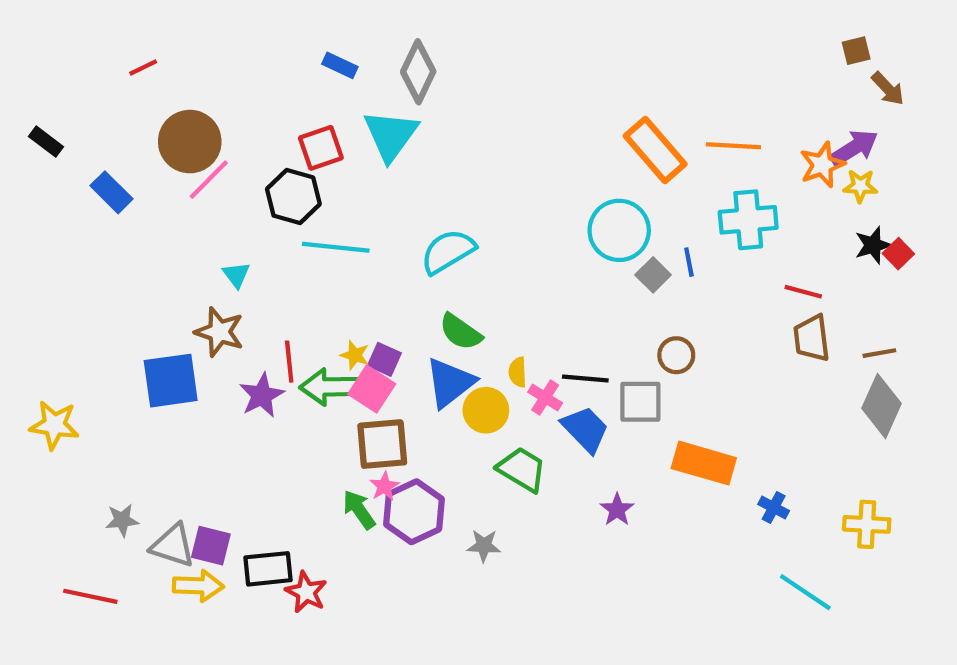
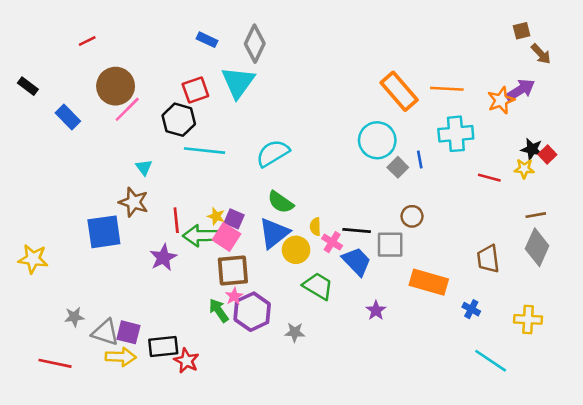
yellow star: (860, 186) -> (524, 169), moved
black star: (873, 245) -> (532, 149), turned 30
brown trapezoid: (812, 338) -> (488, 259), moved
purple star: (262, 395) -> (163, 258), moved

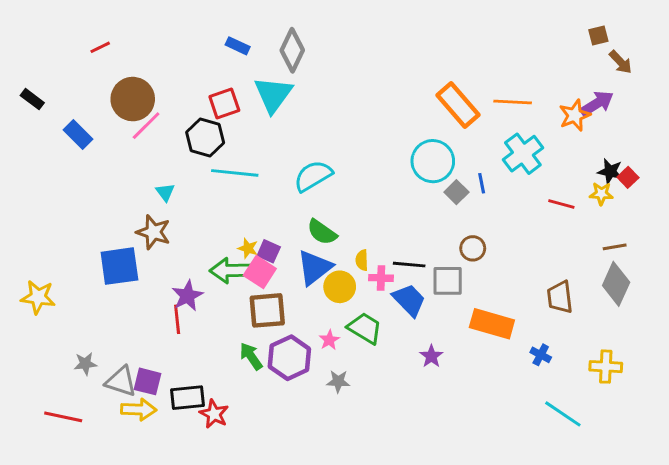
cyan cross: (456, 134) -> (523, 154), turned -32
red line: (176, 220) -> (177, 319), moved
pink cross: (332, 242) -> (381, 278), turned -30
pink star: (234, 296) -> (329, 340), moved

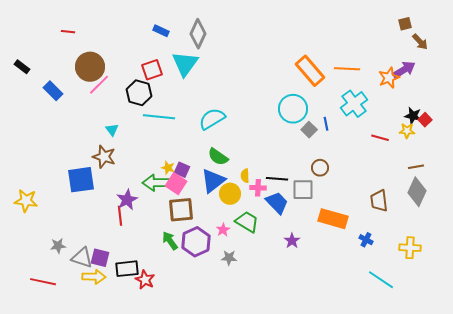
red line: (100, 47) -> (68, 32), turned 32

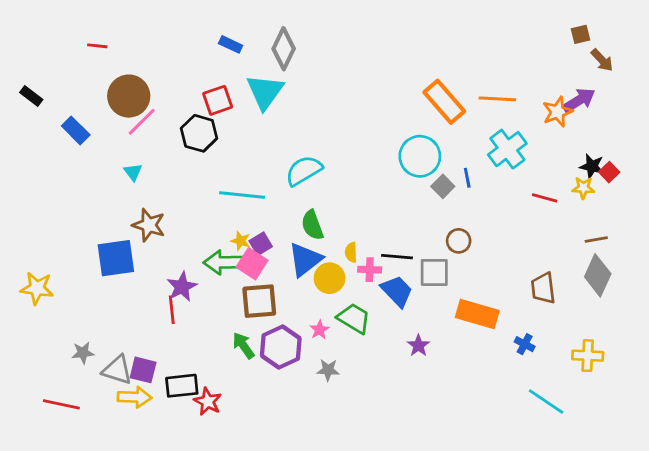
cyan line: (159, 117) -> (242, 195), moved
cyan triangle: (112, 130) -> (133, 172), moved
green semicircle: (218, 157) -> (312, 225), turned 35
purple square: (182, 170) -> (261, 244), turned 35

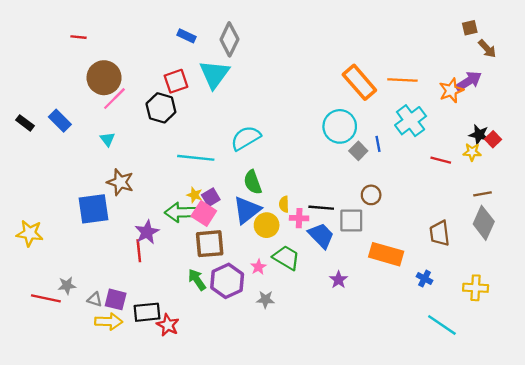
black rectangle: (31, 96) -> (25, 123), moved
blue rectangle: (76, 130) -> (60, 121), moved
gray triangle: (117, 370) -> (95, 299), size x0.6
red line: (61, 404) -> (46, 298), moved

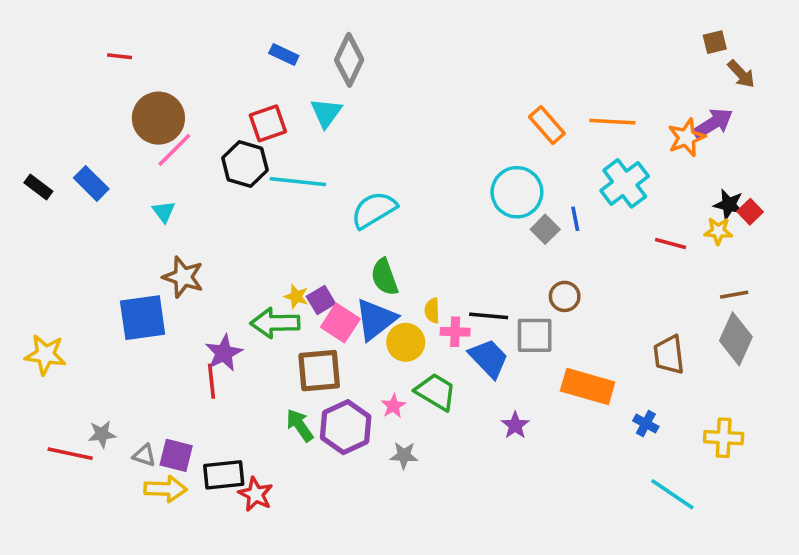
cyan triangle: (214, 74) -> (326, 113), size x0.7
orange rectangle: (359, 82) -> (547, 125), size x0.7
cyan line: (196, 158) -> (298, 182), moved
pink square: (204, 214) -> (340, 323), moved

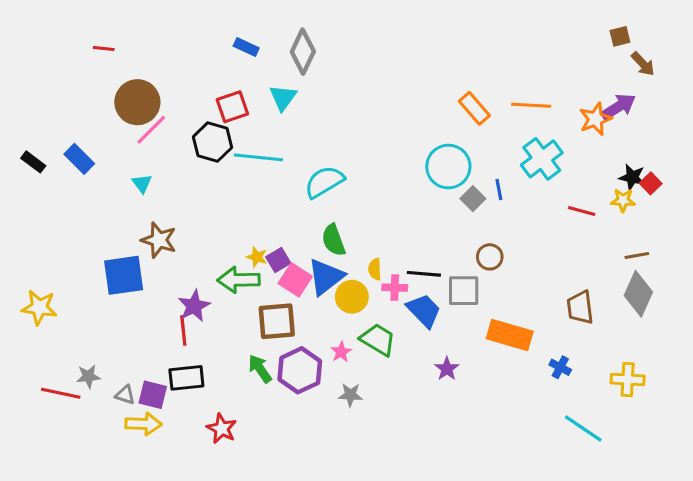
black rectangle: (224, 475) -> (186, 378), moved

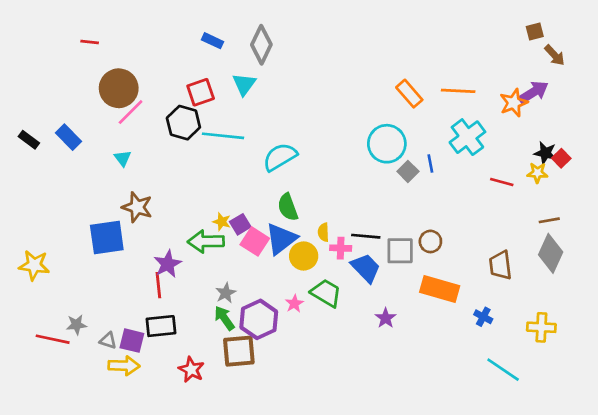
brown circle: (490, 257) -> (430, 241), moved
brown square: (277, 321) -> (239, 351), moved
gray star: (350, 395) -> (226, 293), moved, turned -30

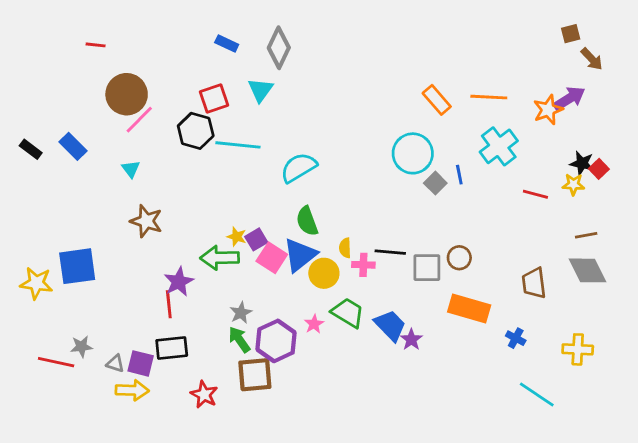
blue square: (107, 238) -> (77, 266), moved
gray diamond: (551, 253) -> (588, 270), turned -51
blue trapezoid: (366, 268) -> (390, 325), moved

